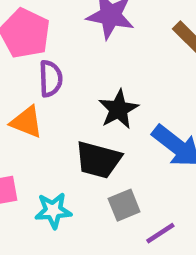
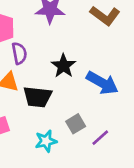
black trapezoid: (98, 160) -> (37, 97), moved
cyan star: (53, 211) -> (46, 141), moved

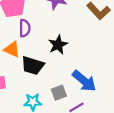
blue arrow: (102, 83) -> (84, 81), moved

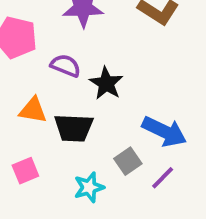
purple semicircle: (25, 28) -> (66, 66), moved, turned -54

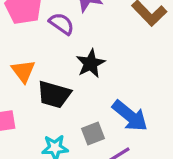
purple semicircle: (66, 66) -> (62, 24), moved
orange triangle: (33, 110) -> (23, 71), turned 30

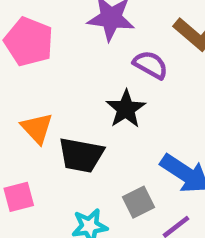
purple semicircle: (62, 24) -> (151, 65), moved

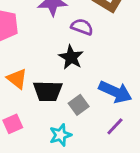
gray square: (138, 202) -> (79, 105), moved

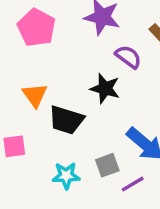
black star: (71, 57) -> (105, 88), turned -30
gray square: (79, 105) -> (107, 165), moved

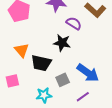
gray square: (107, 165) -> (63, 80), moved

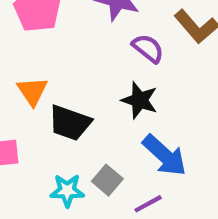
black star: (62, 43) -> (140, 100), moved
gray square: (63, 80) -> (107, 180), moved, turned -32

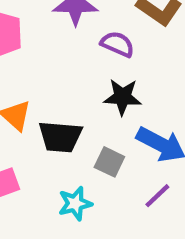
gray square: (107, 180) -> (109, 162), moved

